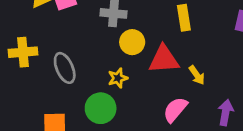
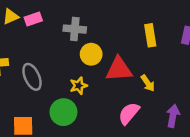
yellow rectangle: (184, 18) -> (150, 35), moved

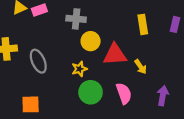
green circle: (63, 112) -> (91, 92), moved
pink semicircle: (129, 113) -> (124, 93), turned 120

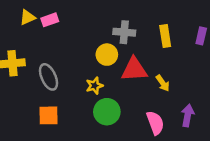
gray cross: (76, 19) -> (124, 32), moved
pink semicircle: (124, 93) -> (155, 123), moved
orange square: (31, 104) -> (49, 115), moved

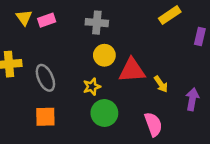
yellow triangle: (27, 17) -> (24, 18), turned -42
gray cross: (124, 32) -> (97, 23), moved
yellow rectangle: (165, 36) -> (170, 15), moved, turned 65
purple arrow: (188, 115) -> (192, 99), moved

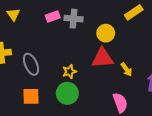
pink rectangle: (47, 20) -> (53, 17), moved
yellow circle: (104, 55) -> (106, 33), moved
green circle: (104, 113) -> (67, 93), moved

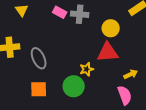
pink rectangle: (53, 17) -> (60, 12), turned 48
yellow arrow: (126, 69) -> (131, 74), moved, turned -80
yellow star: (69, 72) -> (87, 69), moved

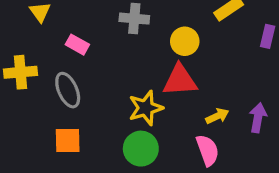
pink rectangle: (60, 12) -> (77, 45), moved
yellow star: (87, 69) -> (146, 108), size x1.5
green circle: (74, 86) -> (141, 149), moved

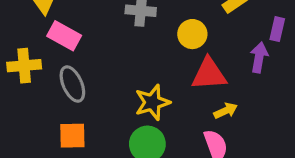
pink rectangle: (77, 45) -> (64, 36), moved, size x1.4
red triangle: (180, 80) -> (209, 74), moved
purple arrow: (258, 118) -> (259, 57), moved

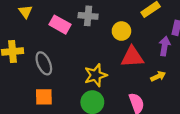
pink rectangle: (64, 36) -> (60, 25), moved
yellow arrow: (226, 111) -> (158, 76), moved

